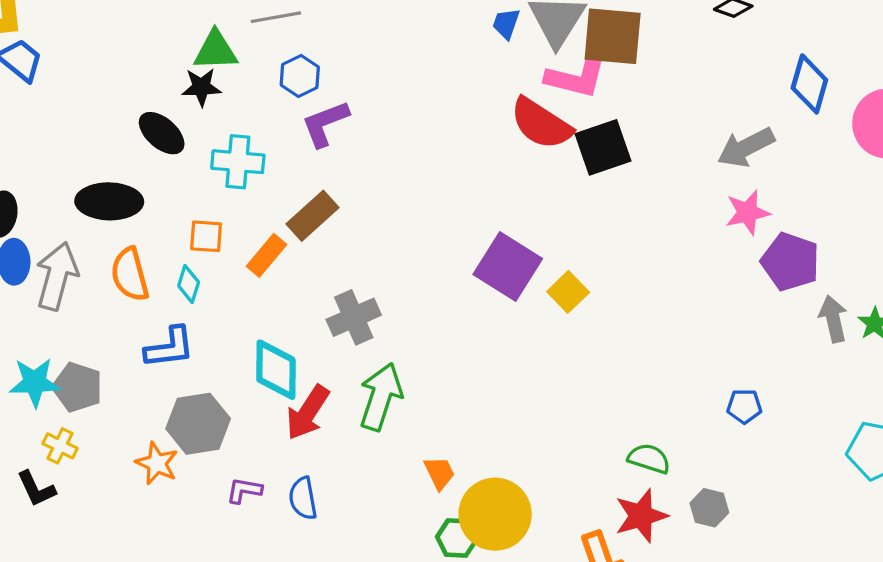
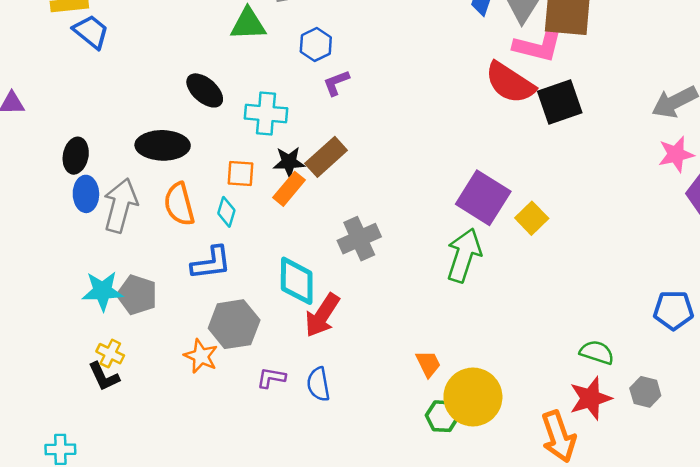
black star: (201, 87) -> (289, 162), moved
purple L-shape: (325, 124) -> (336, 83), size x0.7
green arrow: (381, 397) -> (464, 255), moved
blue pentagon: (744, 406) -> (673, 310), size x1.4
yellow cross: (60, 446) -> (110, 354), moved

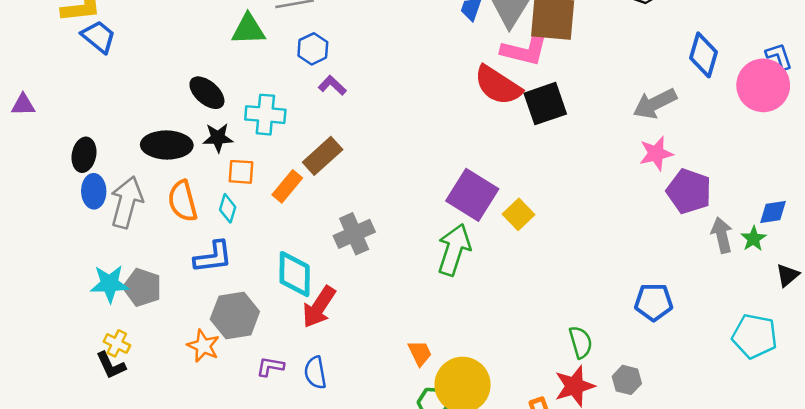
purple L-shape: (336, 83) -> (332, 85), turned 64
black star: (289, 162) -> (218, 138), moved
green semicircle: (597, 352) -> (581, 342), turned 56

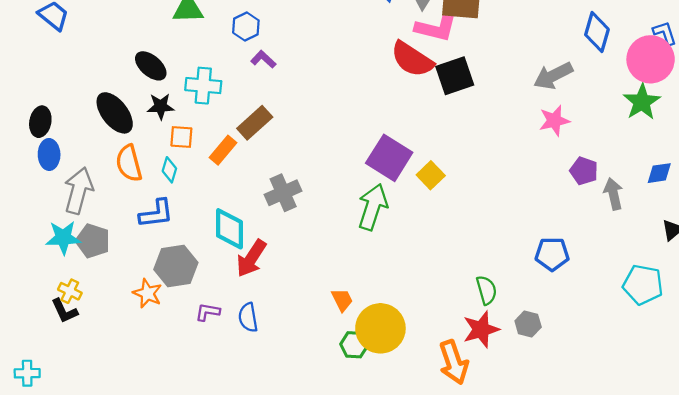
black ellipse: (167, 145) -> (115, 113), turned 51
purple pentagon: (689, 191) -> (584, 171), moved, size x0.7
gray arrow: (127, 202) -> (79, 191), moved
green star: (753, 239) -> (642, 102), moved, size x1.6

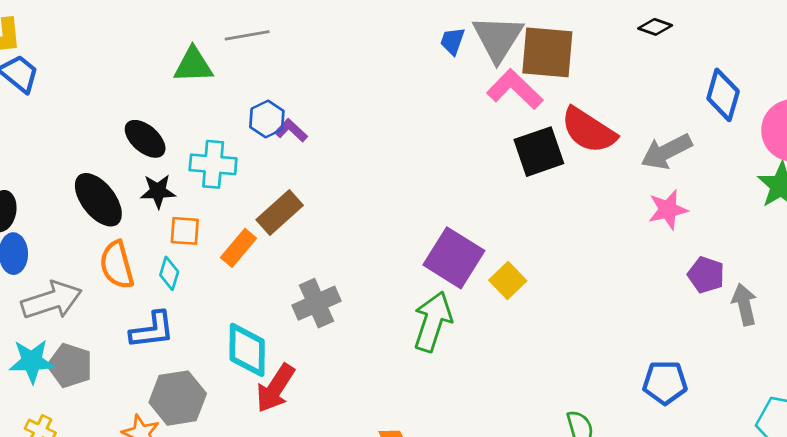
blue hexagon: (246, 27) -> (267, 119), moved
pink L-shape: (436, 28) -> (515, 89), turned -150
red semicircle: (412, 59) -> (588, 130), moved
gray arrow: (79, 191) -> (52, 300), turned 57

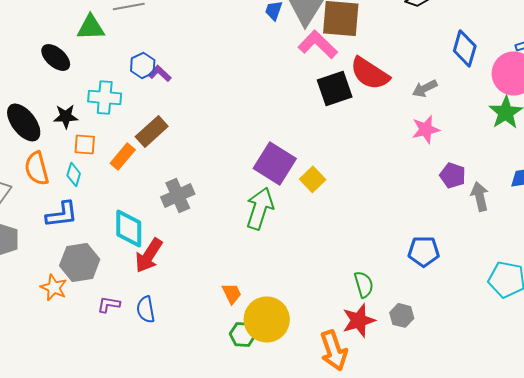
black ellipse: (145, 139) -> (56, 57), moved
gray arrow: (666, 152) -> (425, 88), size x0.7

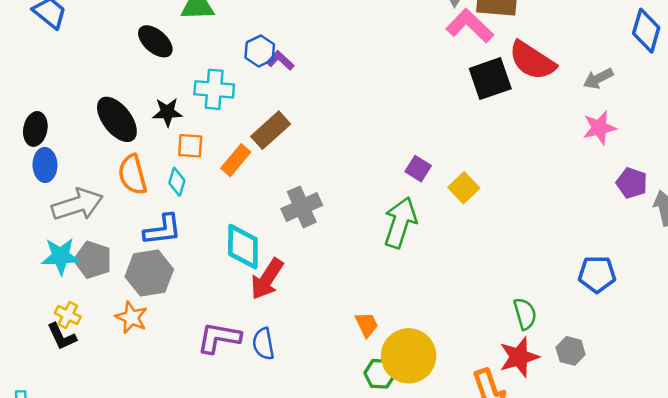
purple square: (275, 163) -> (418, 169), size x0.5
gray hexagon: (80, 262) -> (149, 273), moved
orange star: (54, 287) -> (131, 317), moved
purple L-shape: (109, 304) -> (219, 338), size x1.6

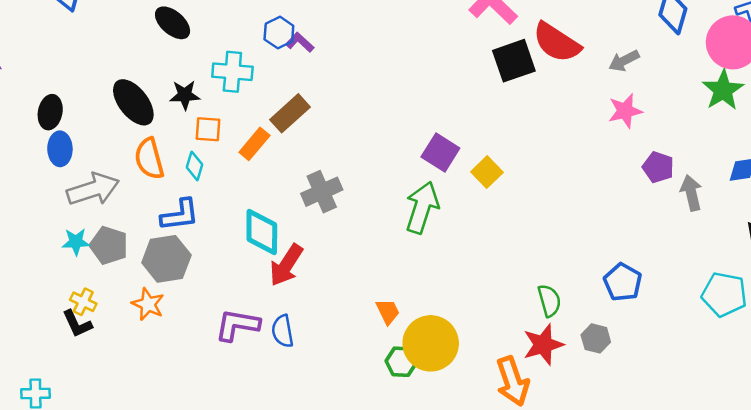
purple square: (418, 169) -> (440, 152), size x1.4
cyan star: (61, 256) -> (76, 242), size x0.7
blue pentagon: (597, 274) -> (623, 282), moved, turned 30

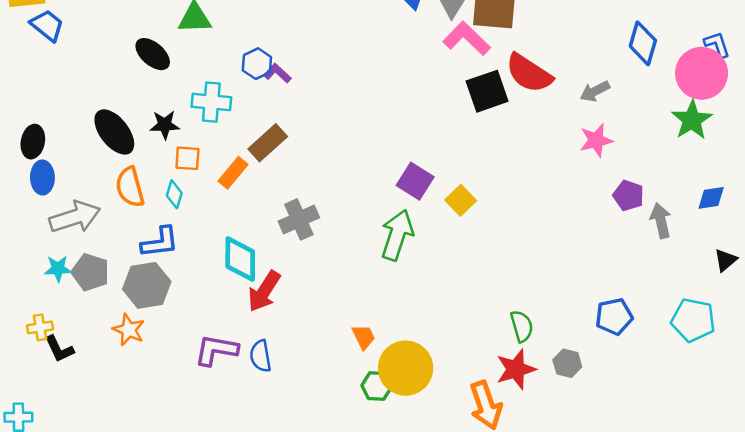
blue pentagon: (623, 282) -> (614, 317), moved, turned 30
yellow cross: (83, 302) -> (40, 327), moved, turned -35

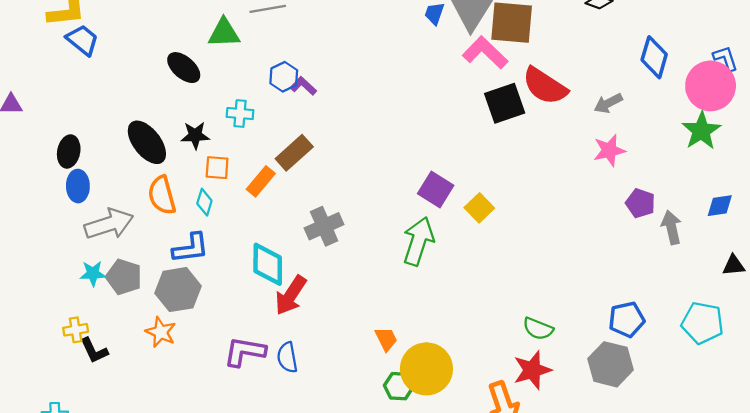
cyan cross: (211, 102) -> (240, 114), size x0.7
black triangle: (726, 260) -> (734, 265), turned 35
green semicircle: (522, 326) -> (538, 329), turned 128
gray hexagon: (567, 363) -> (610, 364), moved, size x1.6

